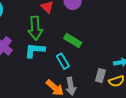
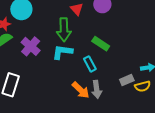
gray rectangle: (100, 76) -> (127, 80), turned 48

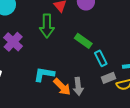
cyan L-shape: (62, 52) -> (44, 74), moved
cyan rectangle: (90, 64) -> (101, 58), moved

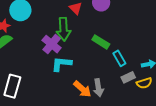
purple cross: (13, 42) -> (52, 44), moved
cyan L-shape: (44, 74) -> (62, 64), moved

